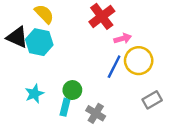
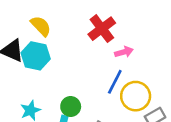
yellow circle: (139, 61) -> (136, 96), moved

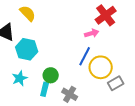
red cross: (102, 29) -> (106, 15), moved
cyan hexagon: (36, 56) -> (27, 49), moved

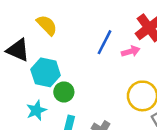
blue line: (85, 56) -> (104, 42), moved
green circle: (51, 75) -> (64, 92), moved

